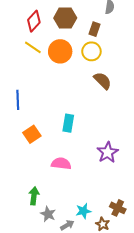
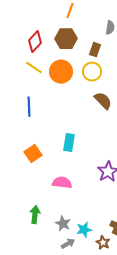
blue line: (18, 100) -> (29, 107), moved
gray star: (48, 214) -> (63, 224), moved

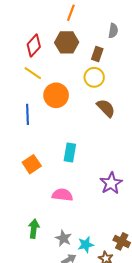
orange circle: (61, 72) -> (56, 95), moved

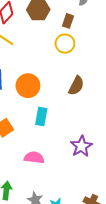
orange circle: (56, 95) -> (28, 86), moved
brown semicircle: (106, 108) -> (76, 86), moved, turned 72

